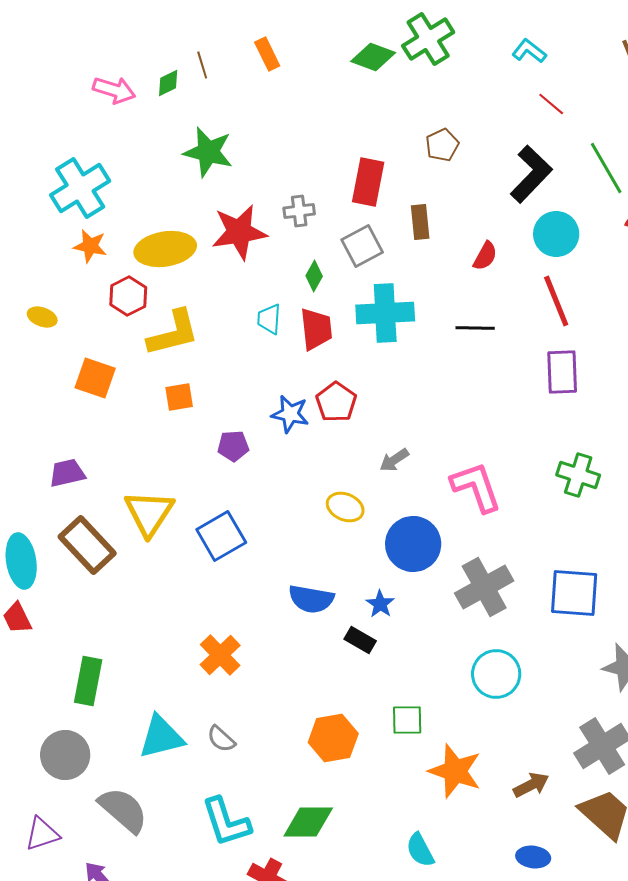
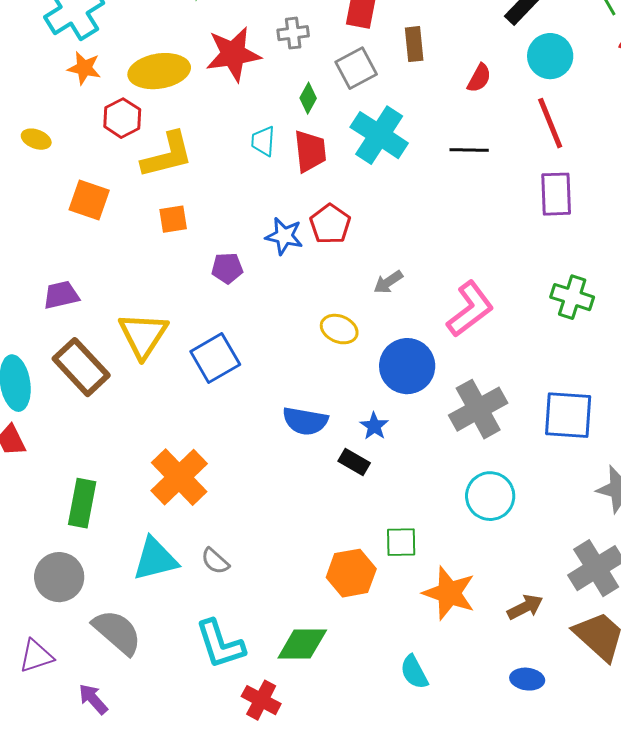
cyan cross: (385, 313) -> (379, 135), turned 36
pink L-shape: (476, 487) -> (470, 309), turned 72
orange cross: (220, 655) -> (179, 477), moved, size x1.4
orange hexagon: (333, 738) -> (351, 573), moved

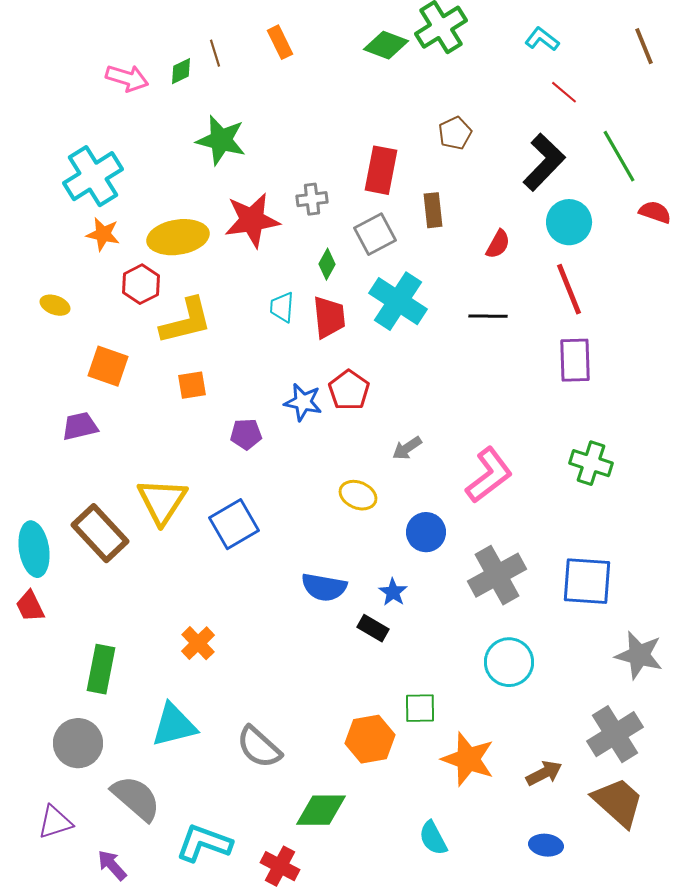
purple trapezoid: (61, 295) -> (80, 426), moved
blue circle: (407, 366) -> (426, 532), size x0.7
orange cross: (179, 477) -> (198, 643), size x0.6
gray semicircle: (215, 561) -> (259, 747), moved, size x1.6
cyan L-shape: (220, 644) -> (204, 843), moved, turned 128

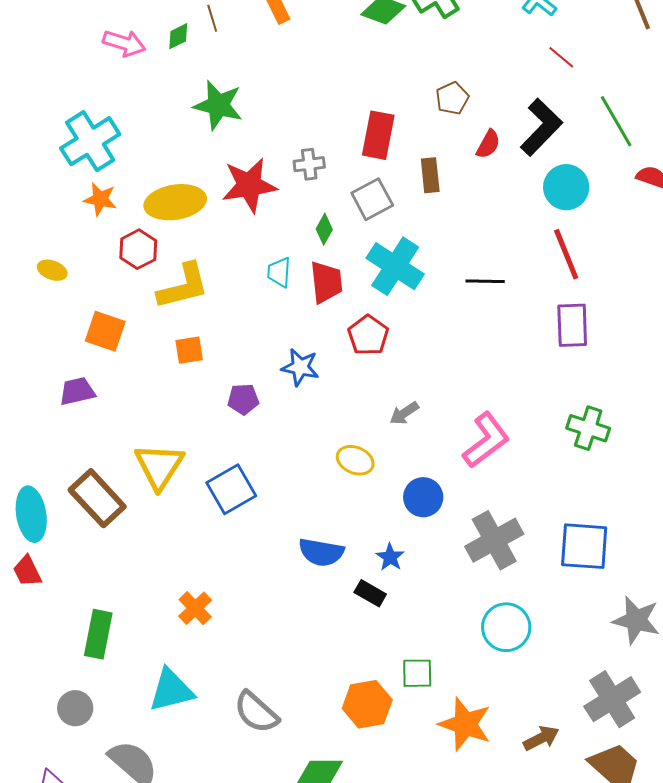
red semicircle: (498, 244) -> (488, 144), moved
red pentagon: (349, 390) -> (368, 335), moved
gray circle: (78, 743) -> (75, 708), size x0.7

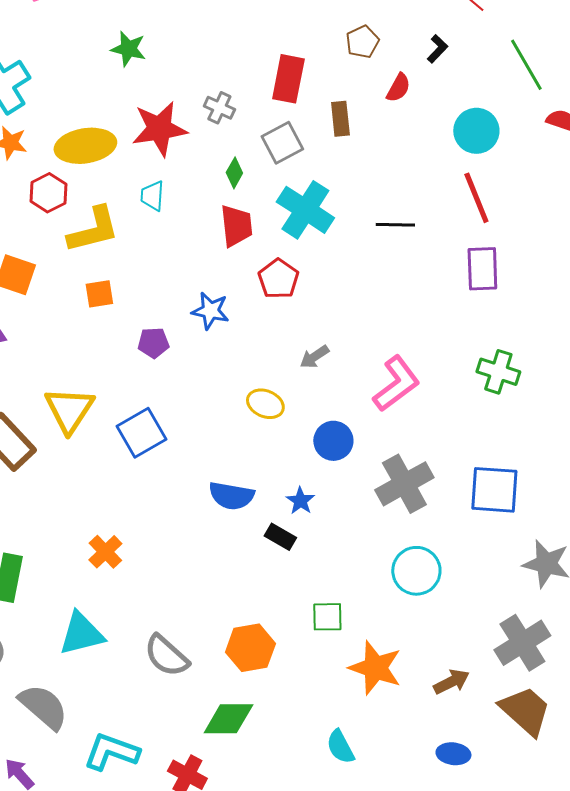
green star: (218, 105) -> (128, 49), size x0.7
black L-shape: (541, 127) -> (437, 49), moved, size x0.5
gray cross: (309, 164) -> (219, 108), turned 32
cyan trapezoid: (279, 272) -> (152, 196), moved
orange hexagon: (367, 704) -> (250, 648), moved

